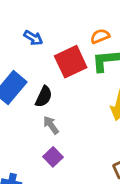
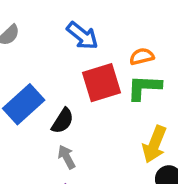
blue arrow: (33, 38) -> (82, 36), moved, size x1.4

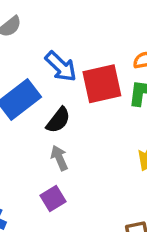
blue arrow: (82, 36) -> (61, 67), moved

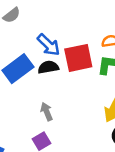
black semicircle: (58, 120) -> (48, 67), moved, turned -138

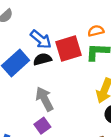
gray arrow: (47, 112) -> (45, 99), size x1.5

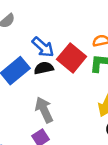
red square: (68, 49) -> (72, 58), turned -36

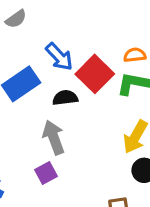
black semicircle: (44, 68) -> (65, 98), moved

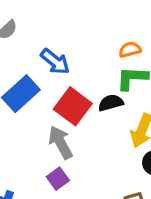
red square: (95, 74) -> (73, 106), moved
black semicircle: (65, 98) -> (111, 103), moved

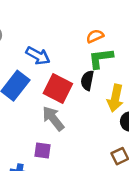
black semicircle: (111, 103) -> (87, 81), turned -54
purple square: (58, 179) -> (43, 151), moved, turned -36

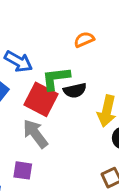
green L-shape: (101, 58) -> (56, 78), moved
black semicircle: (87, 81) -> (75, 90), turned -114

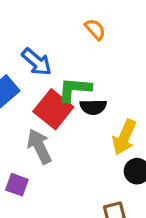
orange semicircle: (84, 40) -> (95, 29), moved, turned 60

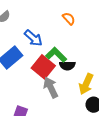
green L-shape: (75, 89) -> (56, 55), turned 40
gray arrow: (39, 146) -> (51, 87), moved

